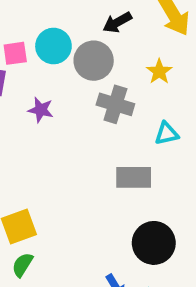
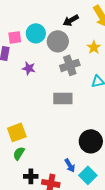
gray cross: (115, 104) -> (70, 65), turned -36
gray rectangle: (134, 177) -> (63, 98), moved

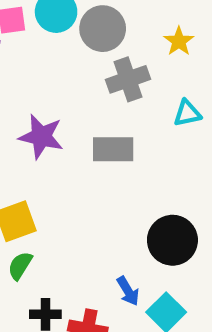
purple star: (29, 68) -> (41, 137), moved, size x1.5

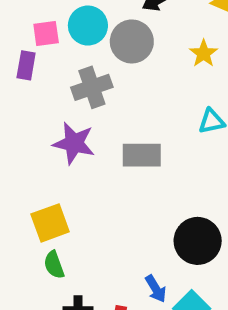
gray cross: (128, 79) -> (92, 87), moved
green semicircle: (20, 266) -> (54, 265), turned -52

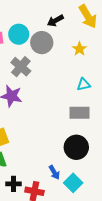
gray cross: (92, 87) -> (21, 67), turned -30
gray rectangle: (142, 155) -> (79, 113), moved

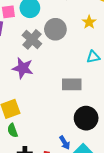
gray circle: (42, 43) -> (55, 29), moved
gray rectangle: (79, 113) -> (72, 84), moved

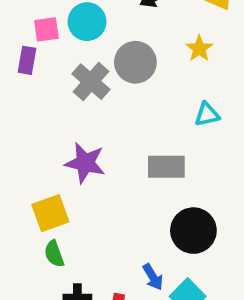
purple star: (23, 68) -> (85, 163), moved

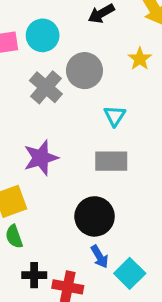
cyan triangle: (207, 114) -> (115, 116), moved, turned -45
purple star: (85, 163) -> (41, 158), turned -30
black circle: (193, 231) -> (95, 216), moved

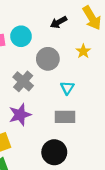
gray cross: (46, 87) -> (23, 81), moved

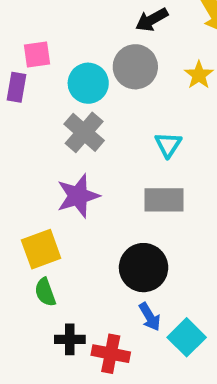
cyan circle: (21, 36) -> (88, 83), moved
gray circle: (48, 59) -> (135, 67), moved

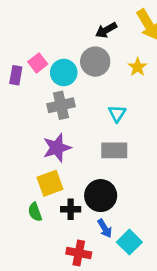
pink square: (37, 54) -> (38, 63), moved, turned -30
gray cross: (84, 132) -> (61, 105), turned 36
yellow square: (41, 249) -> (50, 183), moved
black cross: (70, 339) -> (71, 209), moved

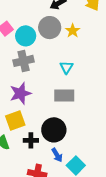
yellow star: (138, 67) -> (73, 31), moved

